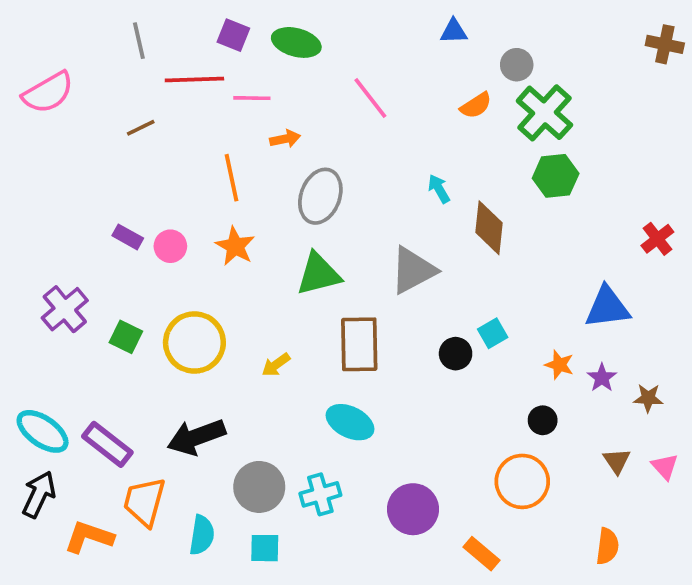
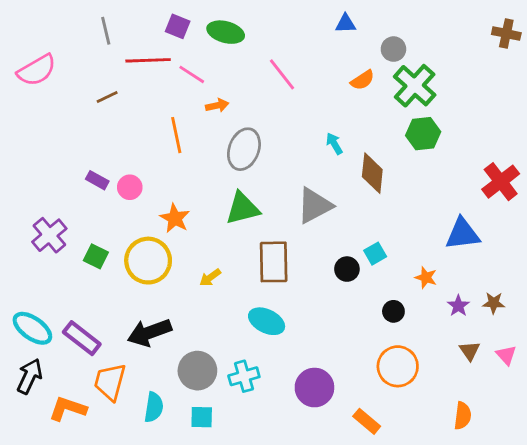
pink line: (252, 98) -> (192, 74), turned 32
red cross: (657, 239) -> (501, 182), size x1.5
orange star: (235, 246) -> (175, 218), moved
purple star: (602, 378) -> (458, 306), moved
black circle: (543, 420) -> (393, 311), moved

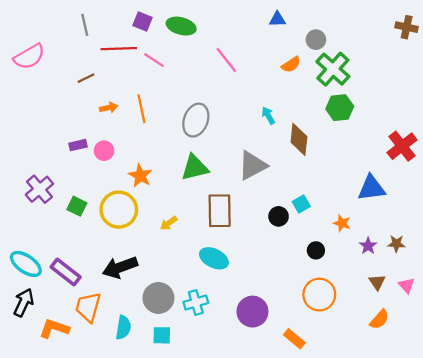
orange arrow: (217, 105) -> (109, 108), moved
purple rectangle: (97, 180) -> (78, 145), turned -42
orange semicircle: (463, 416) -> (379, 319), moved, turned 35

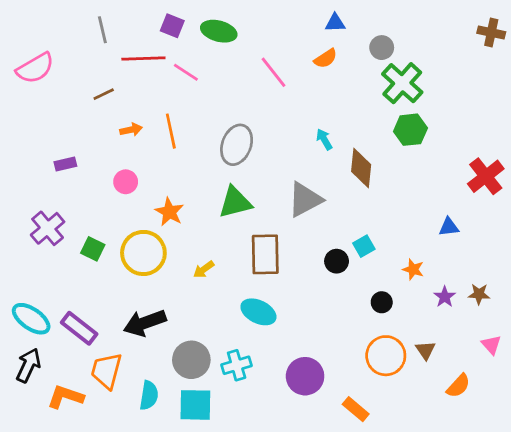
orange semicircle: (291, 65) -> (326, 59), moved
purple rectangle: (78, 145) -> (65, 164), moved
blue triangle: (371, 188) -> (449, 227), size x0.6
brown triangle: (377, 282) -> (426, 350), moved
cyan square: (162, 335) -> (195, 405), size x1.5

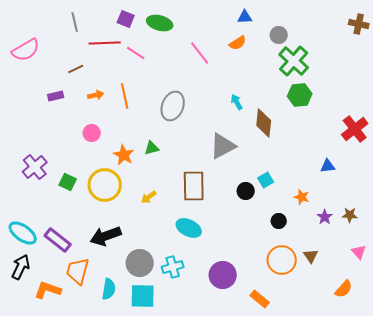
purple rectangle: (65, 164) -> (56, 96), moved
green triangle: (235, 202) -> (152, 148), moved, size x0.6
orange semicircle: (458, 386) -> (344, 289), moved

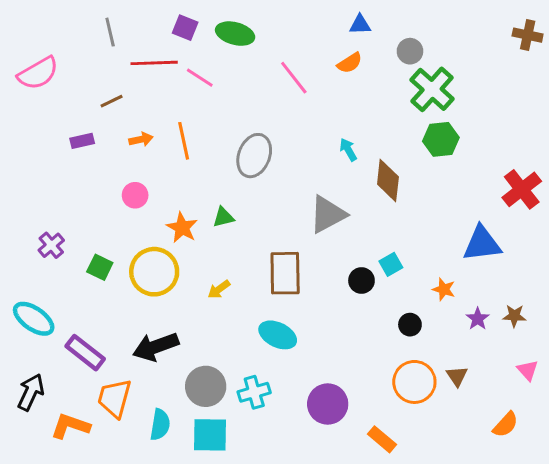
blue triangle: (328, 166) -> (482, 244), size x1.8
purple cross: (35, 167) -> (51, 245), size x0.7
cyan ellipse: (23, 233) -> (34, 319), moved

